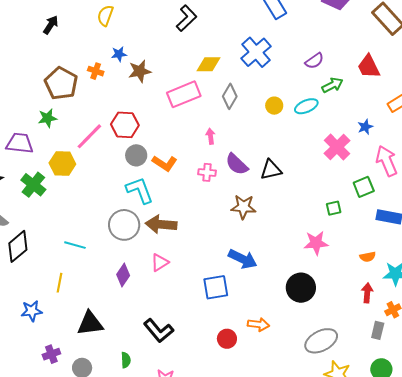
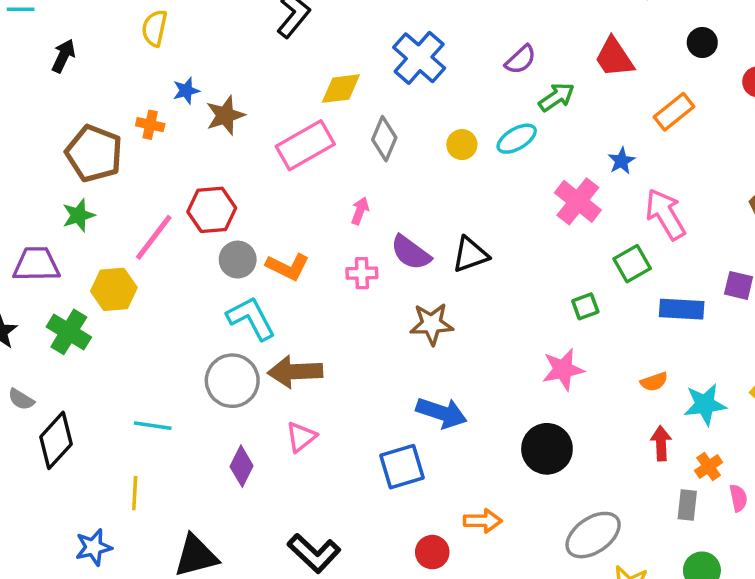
pink arrow: (210, 136) -> (360, 211), turned 35

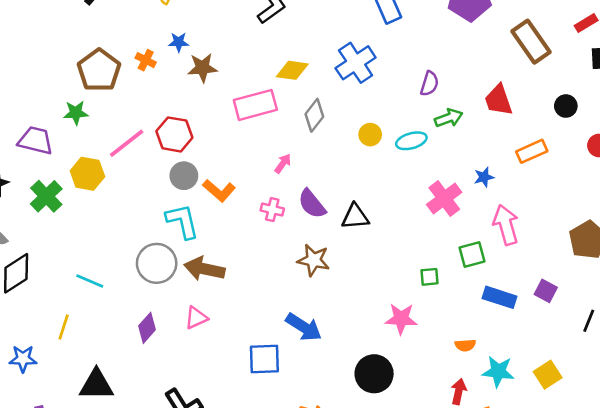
purple semicircle: (521, 60) -> (429, 84), turned -45

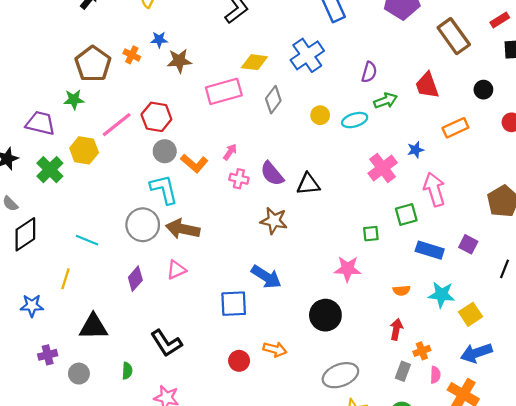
pink arrow: (283, 163) -> (230, 152), moved
cyan star: (498, 372) -> (441, 295), moved

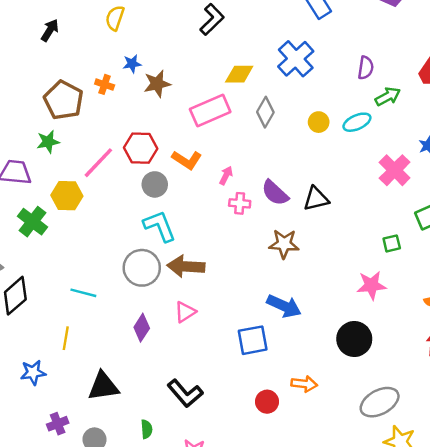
orange L-shape: (194, 163) -> (187, 160), moved

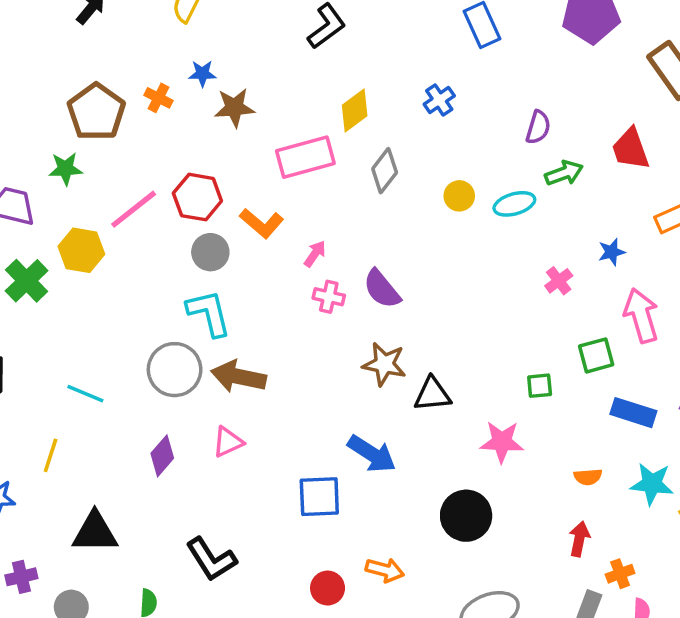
blue cross: (296, 59) -> (439, 100), size x0.6
yellow diamond: (239, 74) -> (355, 111), turned -44
pink cross: (395, 170) -> (559, 281), size x0.6
black triangle: (316, 199) -> (432, 394), moved

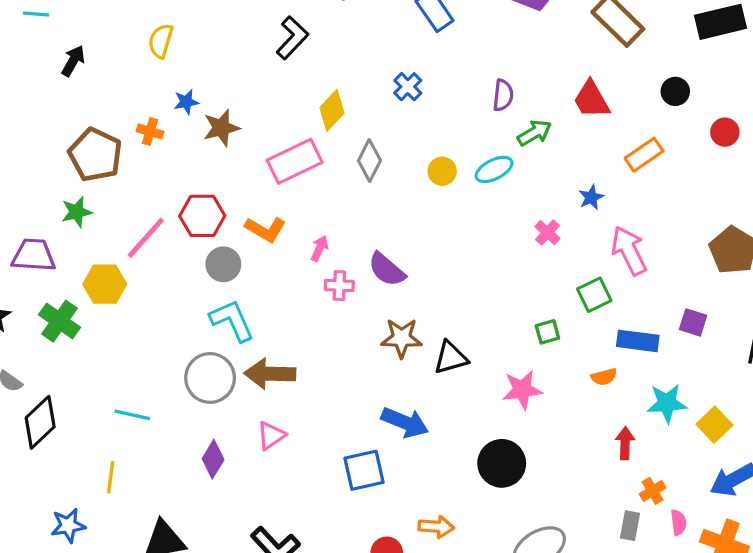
orange semicircle: (588, 477) -> (604, 377), moved
red arrow: (579, 539) -> (625, 443), moved

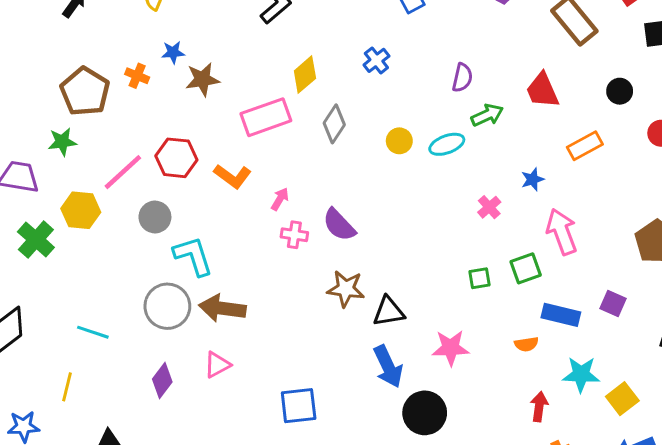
gray circle: (223, 264) -> (155, 217), moved
green square: (547, 332) -> (480, 278), moved
blue arrow: (405, 422) -> (388, 366), moved, turned 36

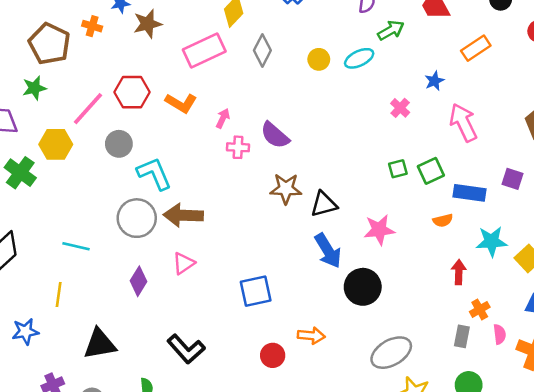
green square: (526, 268) -> (431, 171), moved

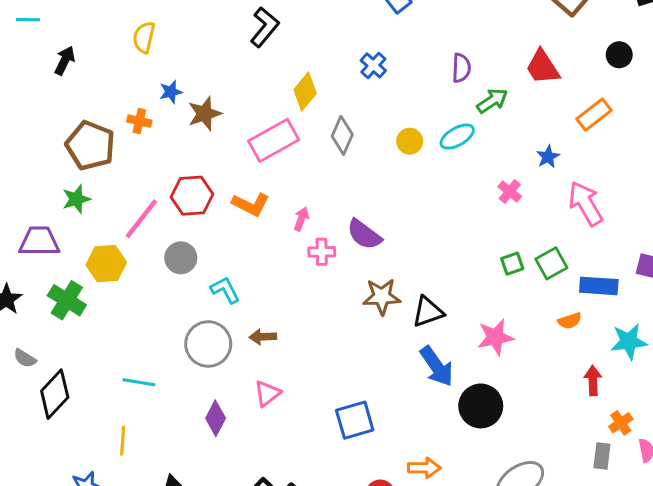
cyan L-shape: (154, 174) -> (225, 290), size x0.7
brown arrow: (183, 215) -> (263, 337), size x0.6

